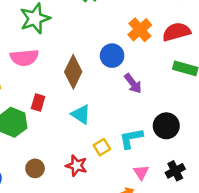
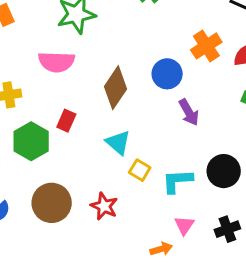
yellow square: (102, 147) -> (140, 170), moved, turned -35
brown circle: (35, 168) -> (52, 203), size x1.6

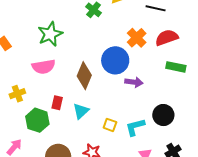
blue circle: (167, 74) -> (115, 60), size x1.4
purple arrow: (189, 112) -> (134, 82), turned -42
cyan triangle: (118, 143) -> (81, 111), moved, turned 48

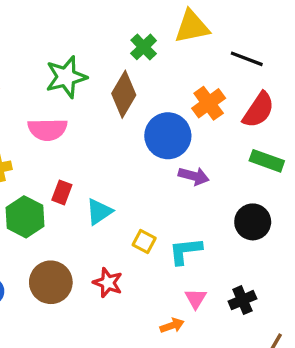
red semicircle: (167, 38) -> (258, 110), turned 135
brown diamond: (84, 76) -> (124, 94), moved
black circle: (163, 115) -> (253, 222), moved

